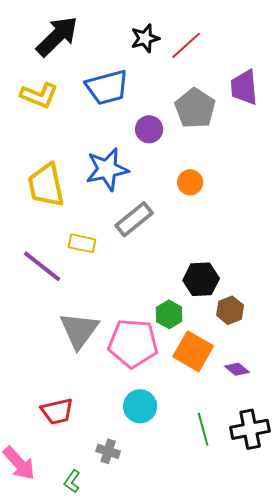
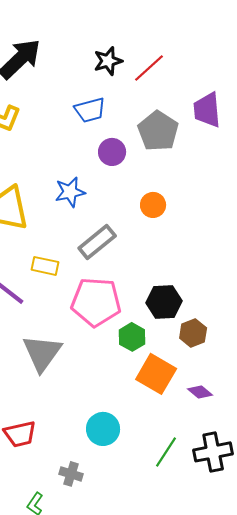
blue trapezoid: (107, 87) -> (90, 110), moved, size x0.7
blue star: (107, 169) -> (70, 192), size x0.7
pink pentagon: (133, 343) -> (96, 302), moved
green line: (203, 429) -> (166, 452), turned 48

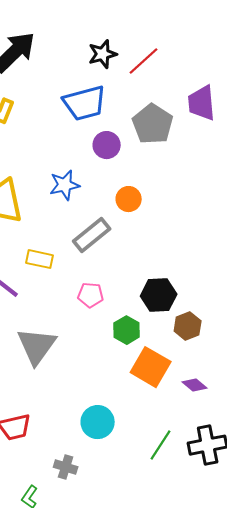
blue trapezoid: (90, 110) -> (85, 103), size x1.4
orange circle: (153, 205) -> (129, 199), moved
pink pentagon: (96, 302) -> (91, 295), size x0.5

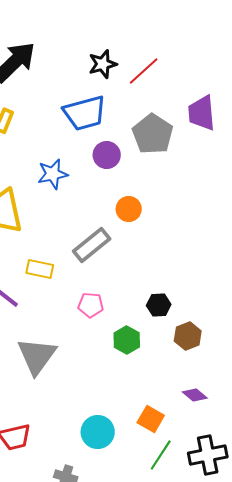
blue star: (65, 185) -> (53, 174), moved
black hexagon: (159, 295) -> (159, 305), size x0.7
orange square: (151, 367) -> (151, 419), moved, size x0.7

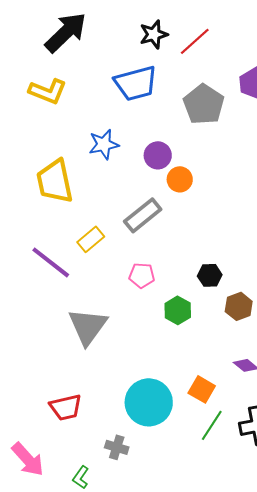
purple circle: (107, 155) -> (158, 155), moved
yellow rectangle: (40, 269) -> (91, 239), turned -52
cyan circle: (98, 432) -> (149, 402), size x1.4

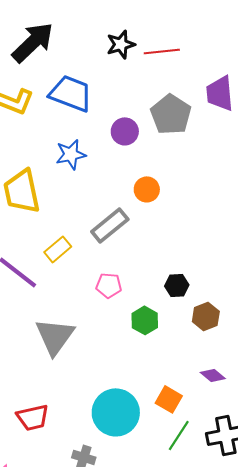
red line: (195, 41) -> (162, 51), turned 36
blue trapezoid: (136, 83) -> (71, 93), moved, turned -144
purple circle: (158, 155) -> (125, 131), moved

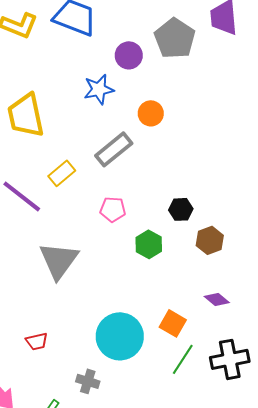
blue star: (71, 154) -> (99, 89), moved
red trapezoid: (33, 417) -> (37, 341), size x0.7

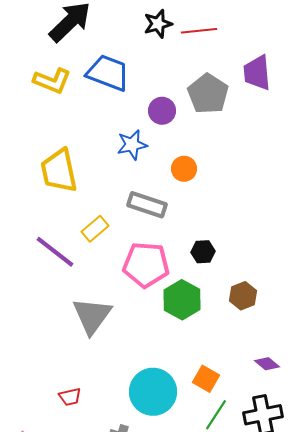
gray rectangle: (114, 149) -> (147, 205), turned 57
pink pentagon: (113, 209) -> (146, 265), size x1.8
black hexagon: (181, 209) -> (203, 252), moved
green hexagon: (149, 244) -> (182, 300), size x1.4
purple diamond: (217, 299) -> (267, 364), moved

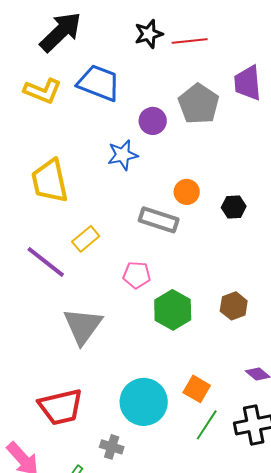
orange circle: (184, 169) -> (187, 192), moved
gray rectangle: (147, 205) -> (159, 220), moved
black hexagon: (203, 252) -> (234, 207), moved
pink pentagon: (146, 265) -> (137, 275), size x0.6
red trapezoid: (70, 397) -> (61, 407), size x2.0

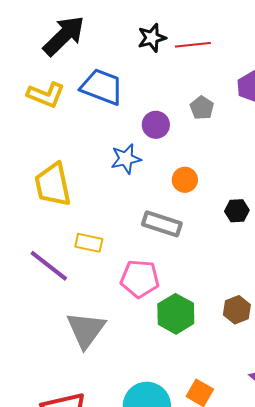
gray pentagon: (199, 104) -> (202, 108), size x0.6
orange circle: (187, 192) -> (185, 180), moved
yellow rectangle: (86, 239) -> (89, 243), turned 52
pink pentagon: (137, 275) -> (140, 279), size x1.4

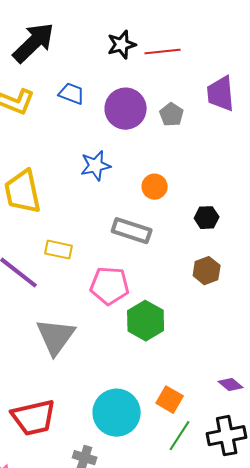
blue trapezoid: (102, 87) -> (72, 94), size x0.6
purple circle: (156, 125) -> (126, 109), moved, size x1.5
brown hexagon: (237, 310) -> (207, 271), moved

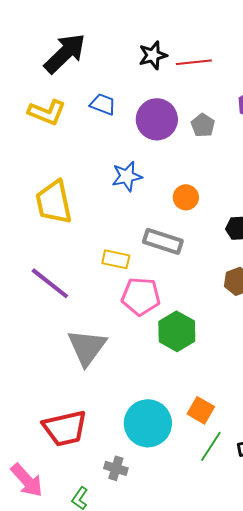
yellow rectangle: (59, 250) -> (116, 259), moved

